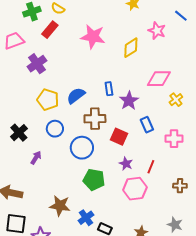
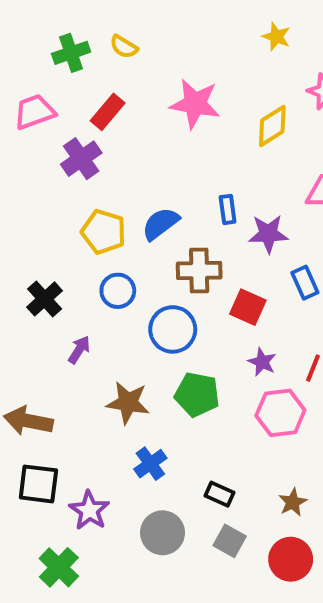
red rectangle: (50, 30) -> (108, 112), moved
purple star: (129, 101) -> (268, 234), turned 30
brown star: (60, 206) -> (128, 403), moved
blue cross: (86, 218) -> (150, 464), moved

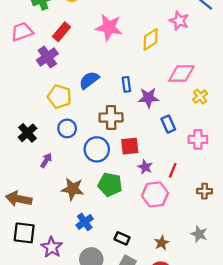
blue semicircle: (160, 224) -> (89, 80), moved
red square: (248, 307) -> (130, 146), moved, turned -30

